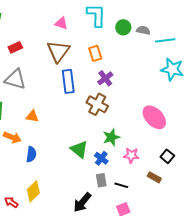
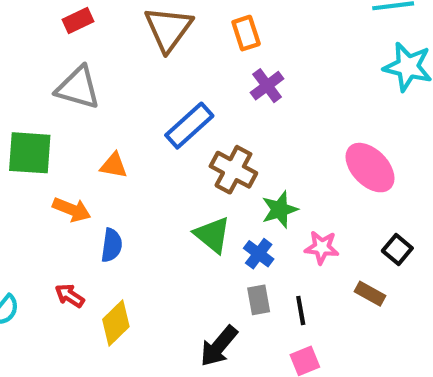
blue rectangle: (68, 81) -> (189, 126), moved, turned 55
brown cross: (97, 104) -> (233, 170), moved
black line: (121, 185) -> (301, 310), turned 64
red arrow: (11, 202) -> (70, 296), moved

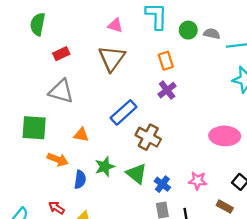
orange rectangle: (246, 33) -> (166, 61), moved
pink ellipse: (370, 168) -> (225, 136), turned -44
green star: (280, 210) -> (105, 167), moved

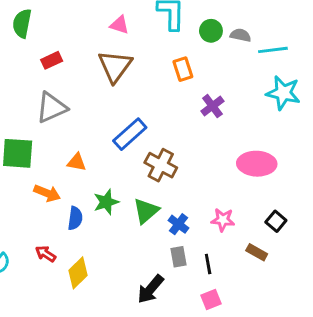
purple cross: (167, 90) -> (212, 106), moved
gray triangle: (61, 91) -> (52, 108), turned -40
green triangle: (136, 174) -> (146, 211), turned 40

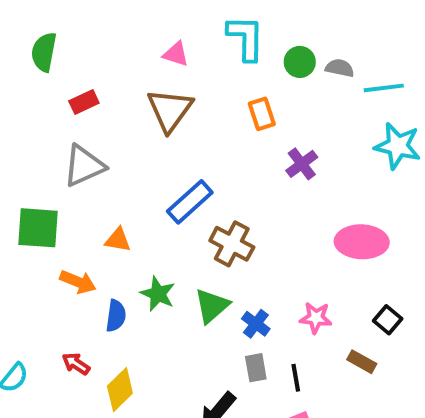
green star: (106, 202) -> (158, 294), turned -30

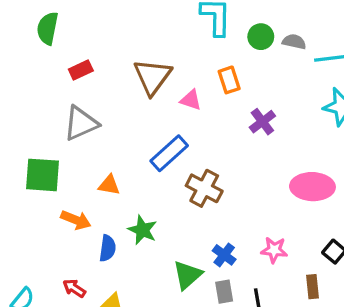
pink triangle: (176, 54) -> (191, 100), moved
green triangle: (212, 306) -> (187, 275), moved
brown rectangle: (362, 362) -> (312, 287), turned 55

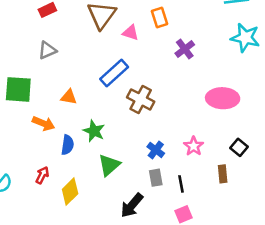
gray triangle: (81, 123) -> (47, 50), size x0.7
pink star: (274, 250) -> (194, 146), turned 30
green triangle: (187, 275) -> (109, 165), moved
red arrow: (74, 288) -> (42, 175), turned 84

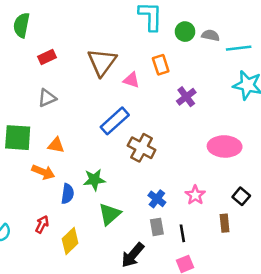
orange triangle: (69, 97) -> (56, 145), moved
green star: (94, 131) -> (94, 180), turned -30

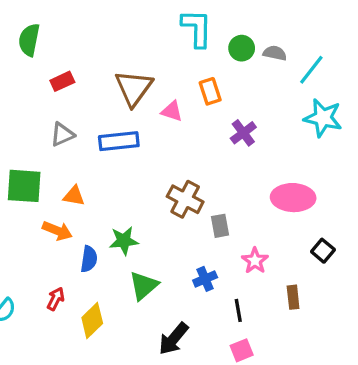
cyan line: (239, 48) -> (311, 70), turned -45
blue rectangle: (115, 121) -> (119, 141), moved, turned 36
black square: (241, 196) -> (323, 251), moved
blue cross: (157, 199) -> (205, 279), moved, turned 30
gray rectangle: (157, 227) -> (220, 226), moved

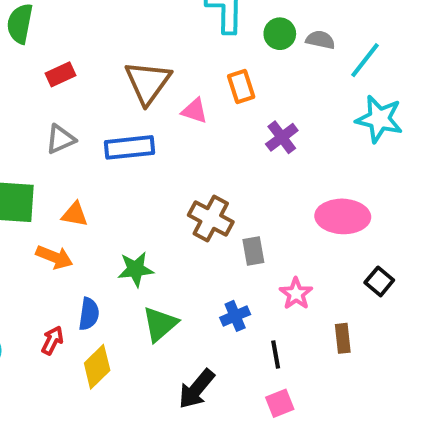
blue semicircle: (89, 259) -> (89, 314), moved

